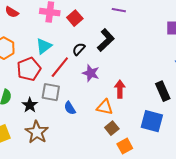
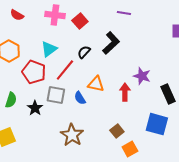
red pentagon: (29, 69) -> (34, 72), turned -30
purple star: (91, 73) -> (142, 76), moved
orange triangle: (105, 107) -> (96, 84), moved
blue semicircle: (70, 108) -> (80, 98), moved
brown star: (37, 132) -> (72, 135), moved

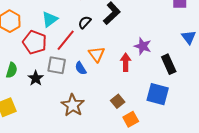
orange triangle: (96, 84) -> (97, 54), turned 42

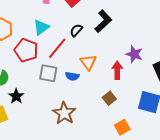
blue semicircle: (81, 68) -> (72, 76), turned -48
black star: (36, 78) -> (16, 96), moved
brown square: (118, 101) -> (109, 98), moved

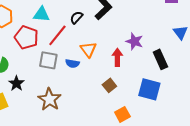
cyan triangle: (41, 27) -> (41, 14), turned 42
brown star: (64, 113) -> (49, 99), moved

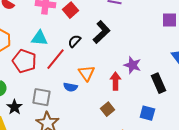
gray square: (48, 60) -> (41, 97), moved
blue square: (149, 89) -> (147, 113), size x0.7

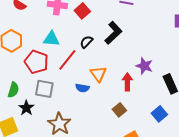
gray square: (41, 97) -> (44, 89), moved
blue square: (147, 113) -> (159, 114), turned 35

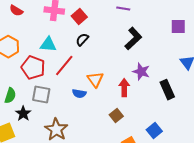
black L-shape: (113, 33) -> (133, 39), moved
black semicircle: (86, 42) -> (82, 40), moved
blue square: (159, 114) -> (154, 131), moved

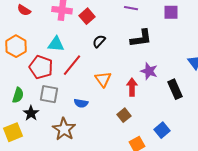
purple square: (178, 27) -> (171, 12), moved
black L-shape: (133, 39) -> (141, 38), turned 35
black semicircle: (82, 40) -> (99, 41), moved
blue semicircle: (79, 94) -> (81, 103), moved

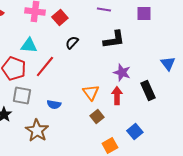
orange triangle: (103, 79) -> (91, 92), moved
red arrow: (132, 87) -> (117, 96), moved

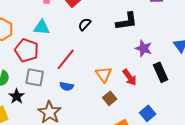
red line: (45, 66) -> (66, 59), moved
purple star: (122, 72) -> (144, 48), moved
red arrow: (117, 96) -> (130, 77), turned 144

